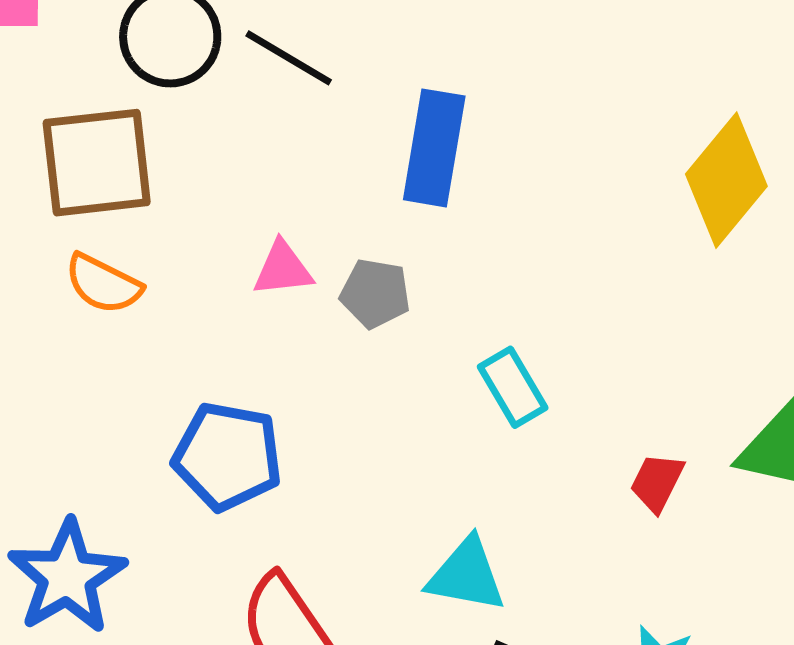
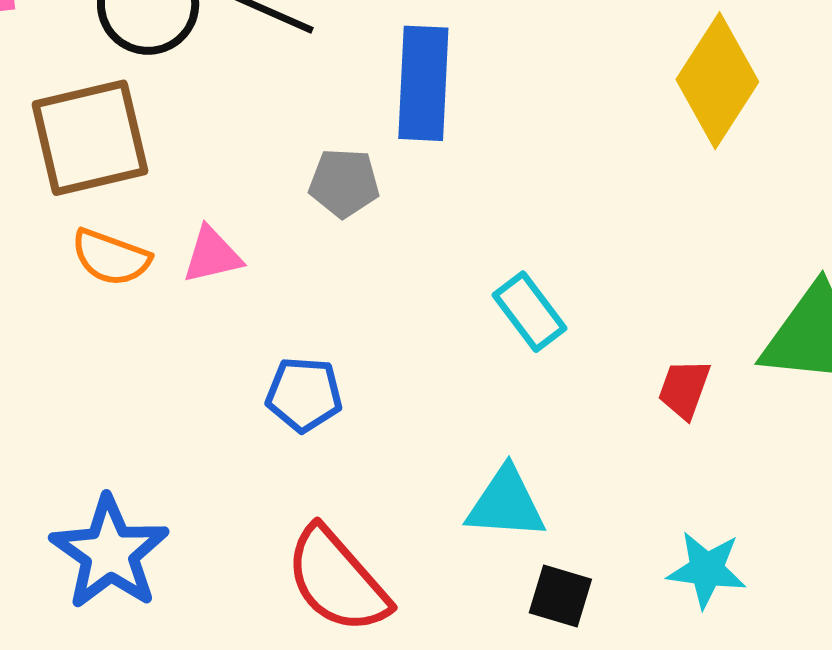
pink triangle: (283, 269) -> (212, 255), moved
gray pentagon: (375, 293) -> (344, 183), moved
blue pentagon: (228, 456) -> (304, 394), moved, size x0.7

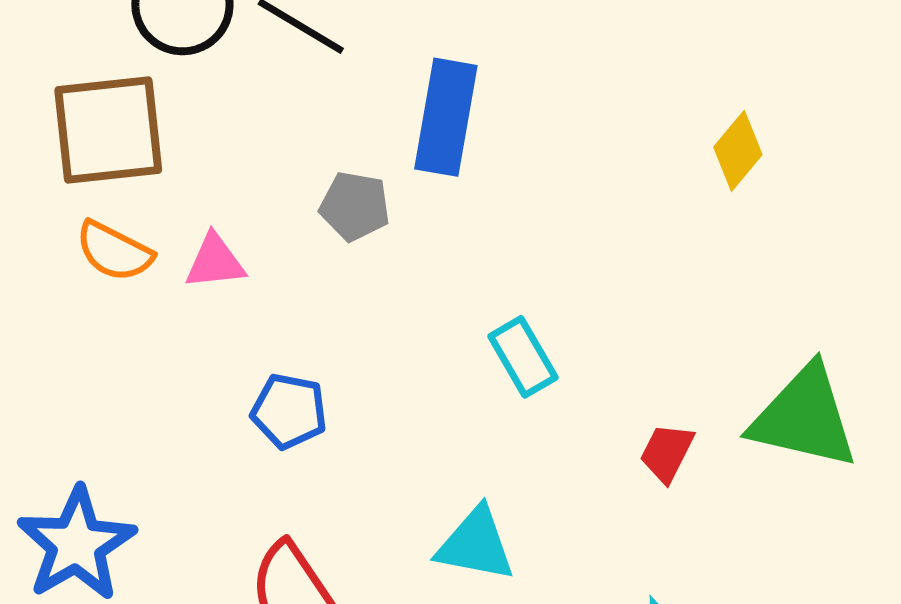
yellow diamond: (717, 81) -> (738, 151), size x0.6

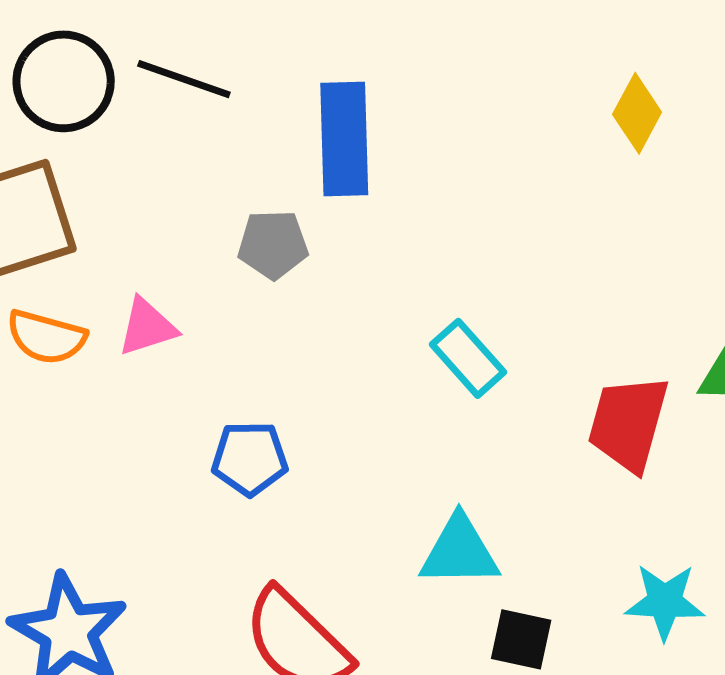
red trapezoid: (667, 453) -> (628, 423), size x1.6

